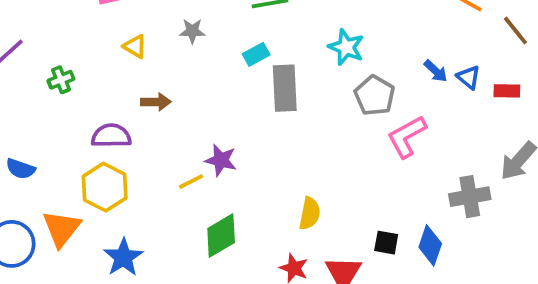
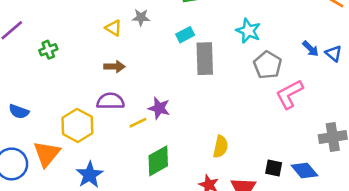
yellow triangle: (135, 46) -> (113, 28), moved
purple semicircle: (111, 136) -> (111, 101), moved
blue diamond: (430, 245) -> (304, 171), turned -60

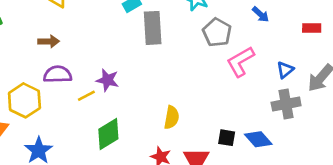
blue triangle: (334, 53) -> (285, 70), moved, turned 42
brown arrow: (114, 67) -> (49, 41), moved

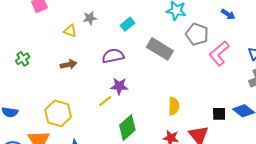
gray rectangle: (153, 28) -> (160, 49), moved, turned -45
purple semicircle: (58, 74) -> (113, 56), moved

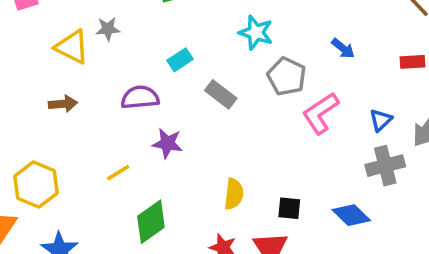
cyan rectangle: (127, 24) -> (180, 60), moved
yellow triangle: (70, 31) -> (72, 47), size x1.5
gray rectangle: (160, 49) -> (221, 94), size x0.7
purple star: (119, 86) -> (167, 143), moved
black square: (219, 114) -> (289, 208), moved

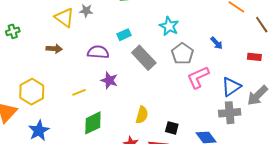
gray rectangle: (221, 94) -> (144, 58), size x1.4
blue triangle: (381, 120) -> (231, 87), size x1.5

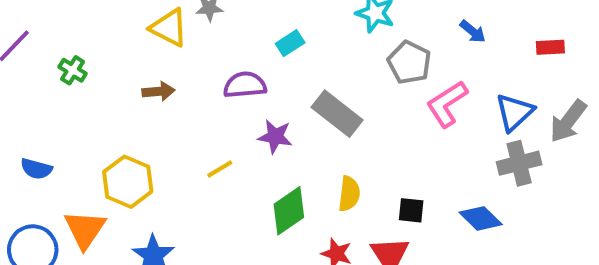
green cross: (13, 31) -> (73, 70), turned -32
gray rectangle: (144, 58) -> (337, 114), moved
green diamond: (93, 123) -> (289, 211), moved

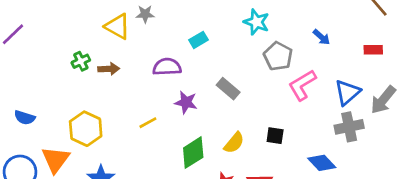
green cross: (73, 70) -> (81, 61), moved, turned 30
gray rectangle: (337, 114) -> (228, 89), size x0.7
yellow semicircle: (349, 194) -> (234, 143), turned 30
black square: (411, 210) -> (275, 136), moved

